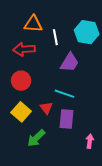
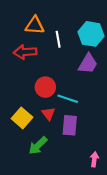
purple trapezoid: (70, 62) -> (88, 64), moved
red circle: (21, 81) -> (45, 87), moved
pink arrow: (90, 141) -> (94, 159), moved

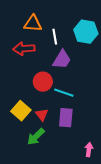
purple trapezoid: (88, 64) -> (62, 60), moved
red triangle: (49, 114) -> (42, 115), moved

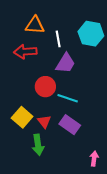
purple rectangle: (66, 118) -> (70, 125), turned -60
green arrow: (36, 137) -> (38, 145), turned -54

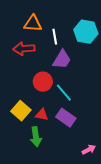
cyan line: (68, 98) -> (64, 93), turned 30
red triangle: (44, 122) -> (42, 115), turned -40
pink arrow: (94, 159) -> (89, 150), turned 56

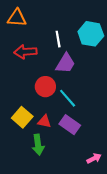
orange triangle: (33, 24) -> (17, 18), moved

